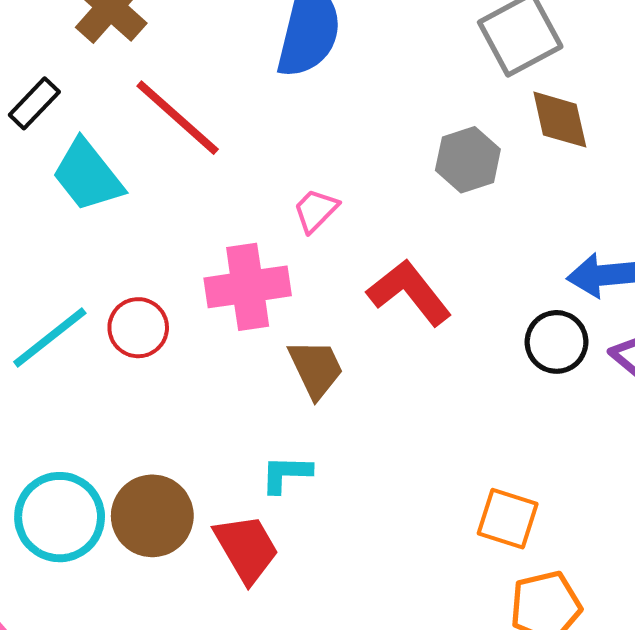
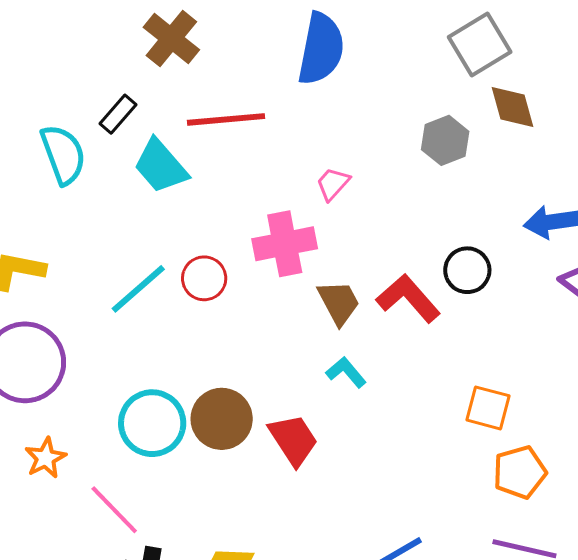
red line: (178, 118) -> (226, 119), turned -44
red L-shape: (409, 292) -> (408, 298), moved
black circle: (557, 342) -> (467, 270), moved
cyan L-shape: (286, 474) -> (346, 372), moved, turned 51

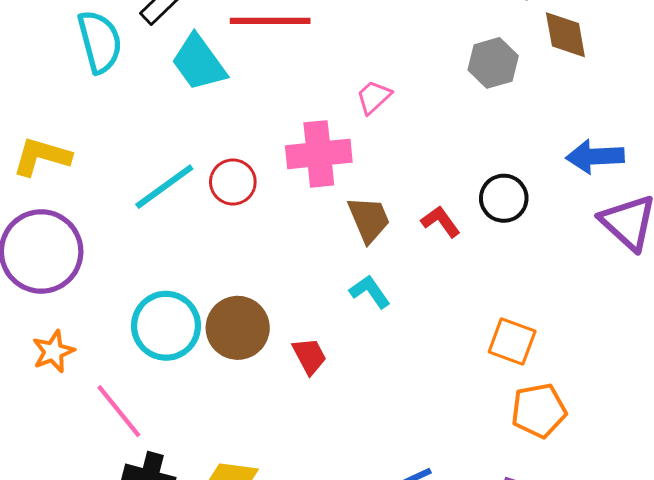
red L-shape: (408, 298) -> (441, 222), size x0.6
red trapezoid: (293, 440) -> (309, 356), size x0.7

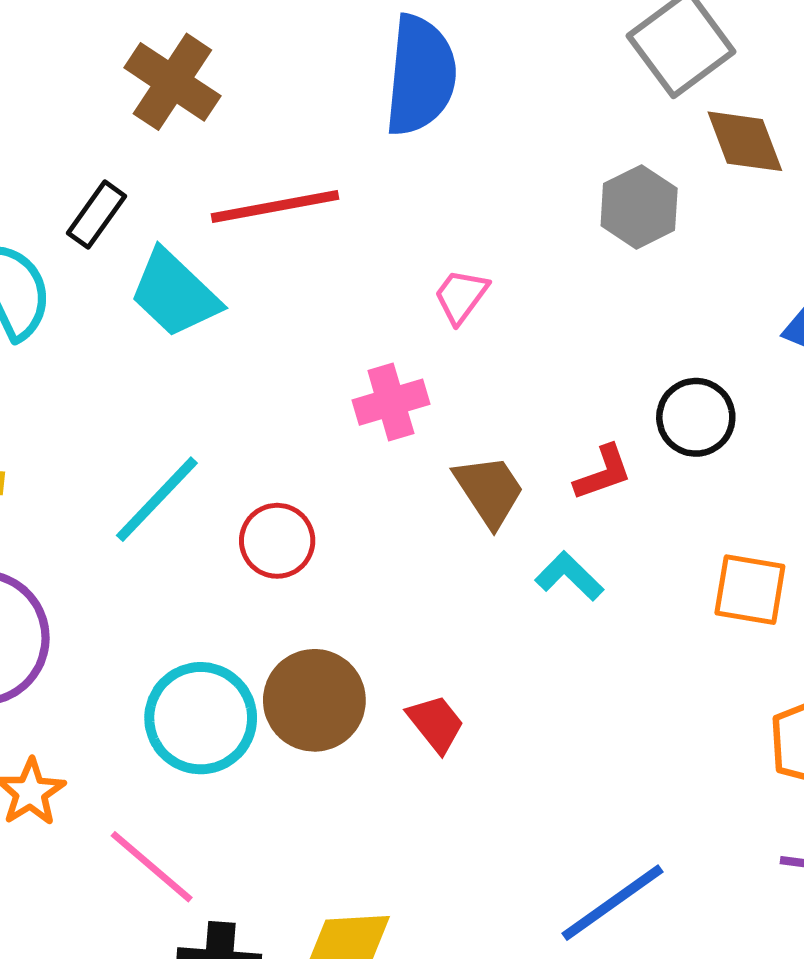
pink cross: (319, 154) -> (391, 402), size x0.7
red circle: (233, 182) -> (277, 541), moved
red L-shape: (441, 222) -> (603, 473), turned 117
cyan L-shape: (370, 292) -> (569, 576), moved
orange square: (512, 342) -> (750, 590), moved

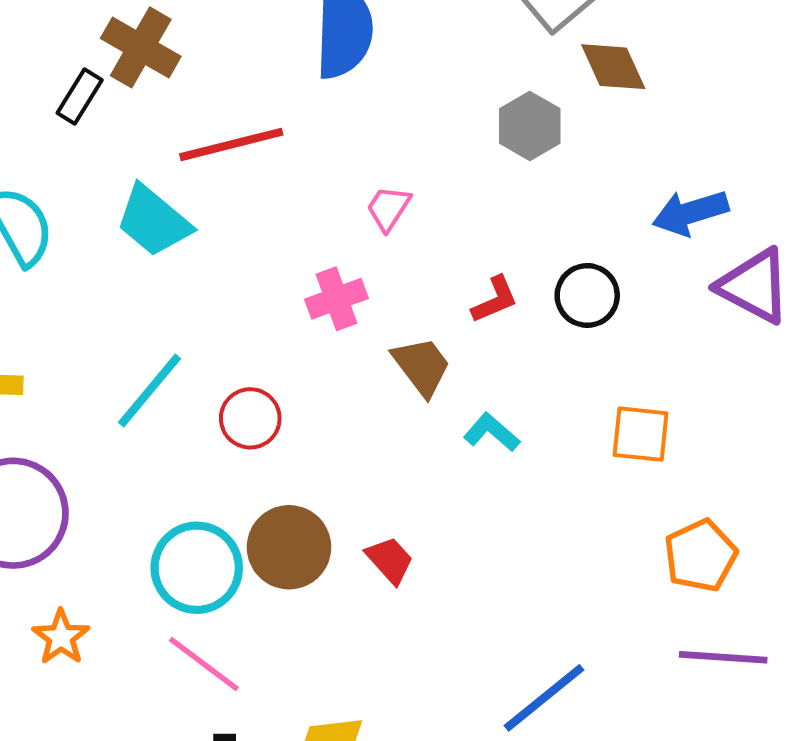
black rectangle: (96, 215) -> (80, 97), moved
red L-shape: (603, 473) -> (495, 300), moved
pink line: (152, 867) -> (204, 664), moved

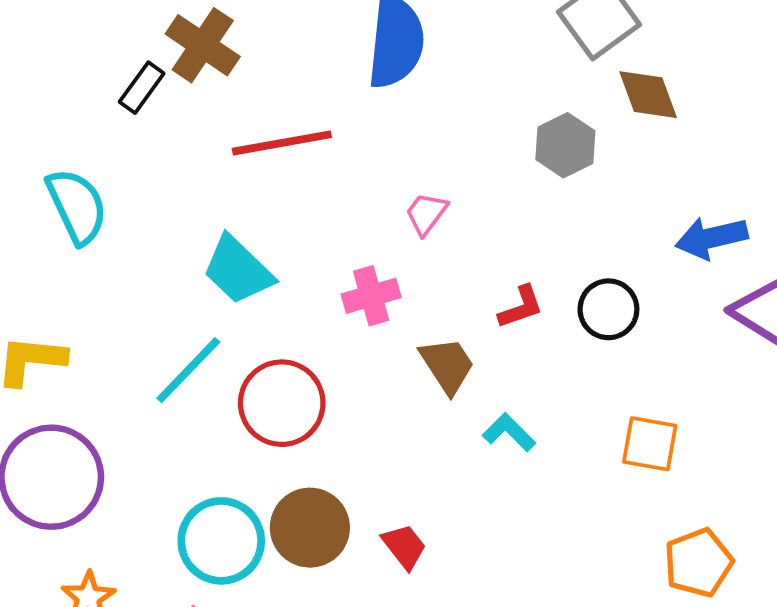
cyan trapezoid: (153, 221) -> (238, 270), moved
red circle: (250, 418) -> (282, 403), size x1.5

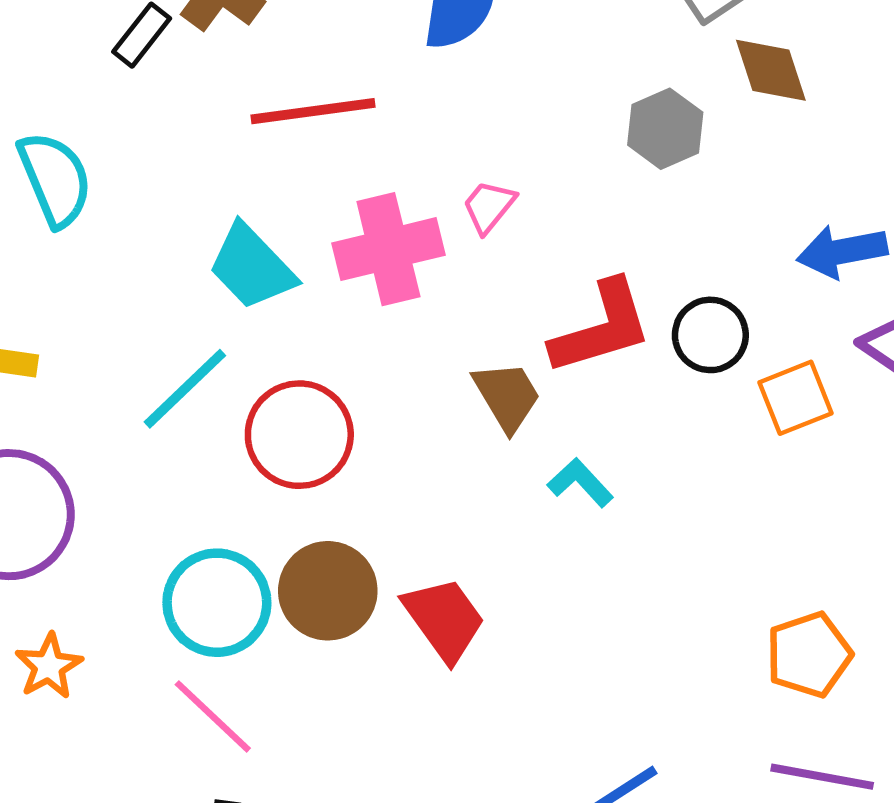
pink cross: (371, 296) -> (388, 249), moved, size x1.5
red L-shape: (521, 307) -> (601, 328), size x1.8
orange square: (650, 444) -> (795, 398), moved, turned -34
red trapezoid: (404, 546) -> (444, 619), size x1.5

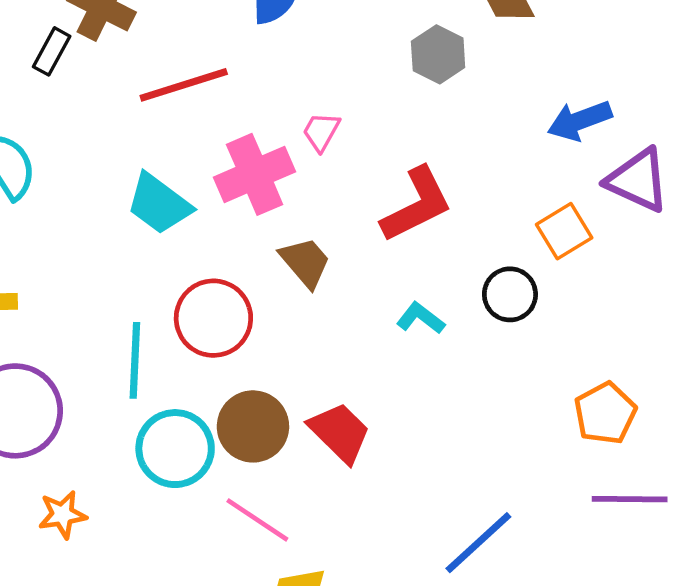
black circle: (710, 335) -> (510, 294), moved
cyan line: (185, 389) -> (135, 360), moved, turned -34
brown trapezoid: (507, 396) -> (305, 262), moved
orange star: (49, 666) -> (62, 515), turned 30
pink line: (213, 716) -> (257, 520), moved

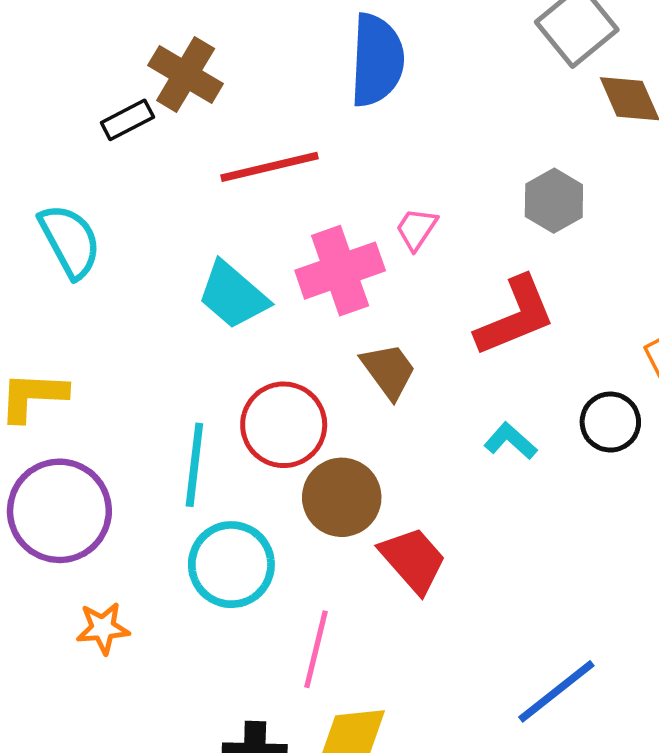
black rectangle: (52, 51) -> (127, 120), turned 30
gray hexagon: (438, 54) -> (554, 201), moved
brown circle: (253, 426) -> (342, 497), moved
pink line: (257, 520) -> (316, 649), turned 66

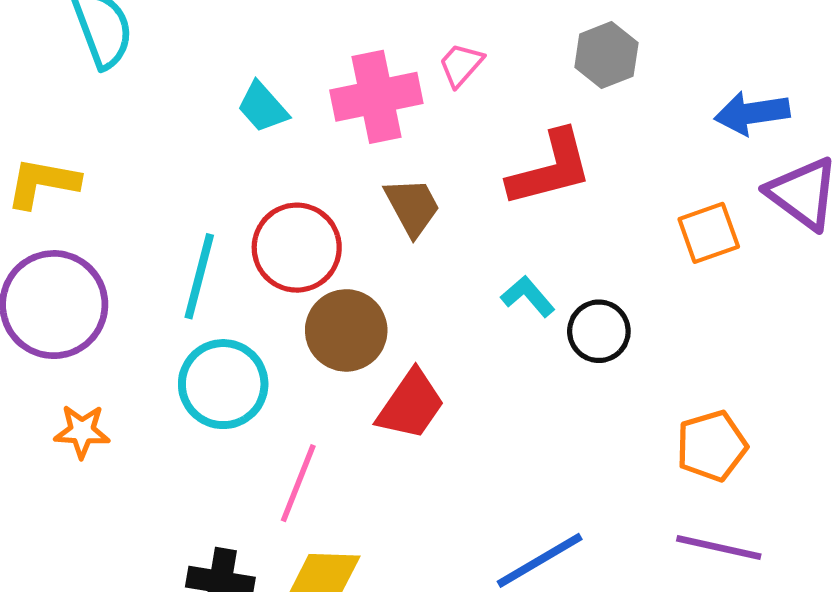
cyan trapezoid: (233, 295) -> (263, 107), size x0.7
black circle: (610, 422) -> (599, 331), moved
red trapezoid: (413, 560) -> (411, 405), turned 68

